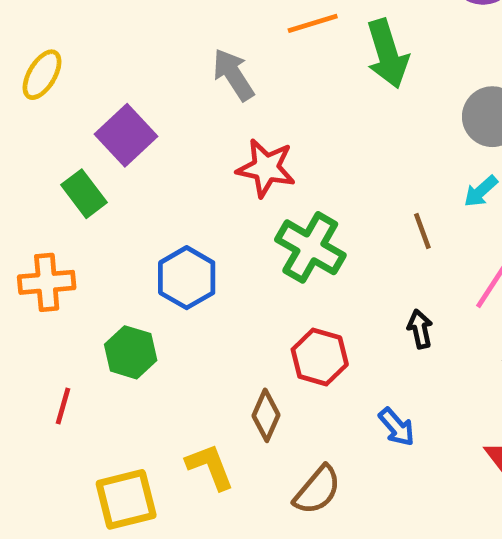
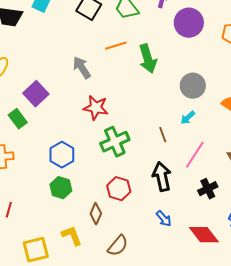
green cross: (310, 247) -> (115, 142), turned 36
black arrow: (420, 329) -> (162, 177), size x1.8
green hexagon: (131, 352) -> (61, 188), moved
blue arrow: (397, 427) -> (164, 219), moved

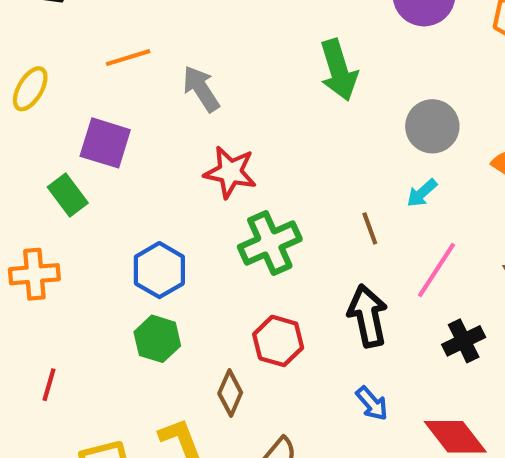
orange line: (116, 46) -> (128, 58), moved
purple square: (36, 94) -> (105, 143), turned -30

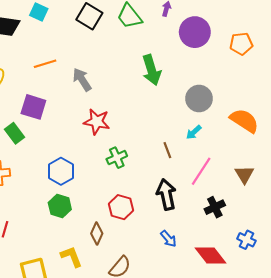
green cross: (270, 243) -> (117, 158), size x0.7

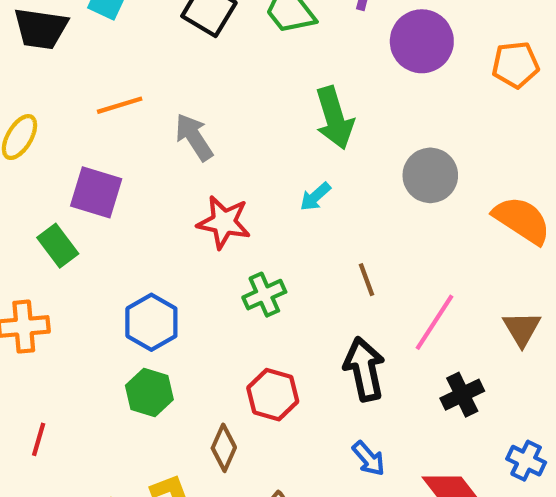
cyan arrow: (194, 132) -> (315, 197), moved

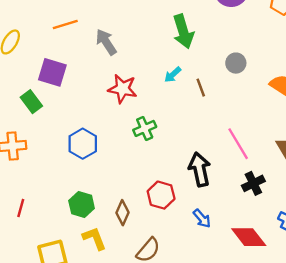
gray circle: (430, 175) -> (236, 63), size x0.7
brown line: (366, 280) -> (201, 88), moved
pink line: (435, 322) -> (238, 144), turned -64
green hexagon: (149, 392) -> (82, 204), moved
red hexagon: (273, 395) -> (161, 195), moved

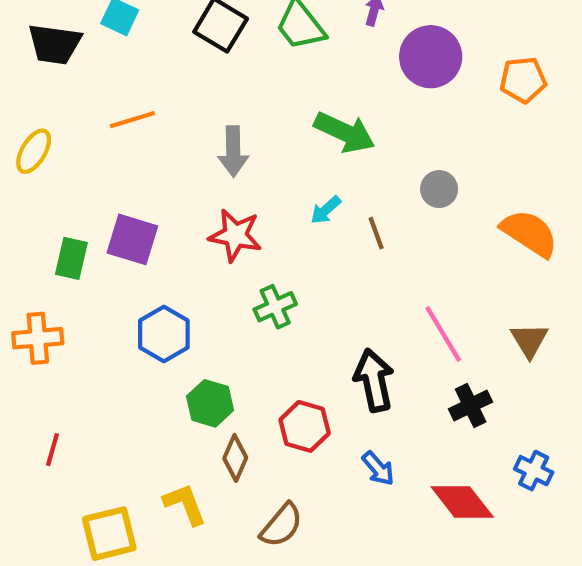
green arrow: (183, 31) -> (345, 132), turned -48
gray arrow: (106, 42) -> (233, 151), moved, turned -148
purple square: (52, 72) -> (132, 239), moved
green rectangle: (31, 102) -> (71, 258), turned 50
green hexagon: (82, 204) -> (210, 403), moved

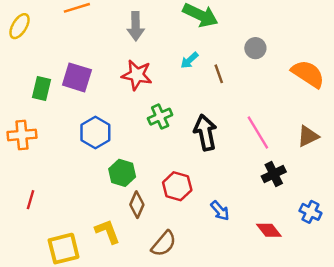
brown triangle: (529, 340) -> (308, 136), turned 35
black arrow: (374, 380) -> (205, 132), moved
red diamond: (462, 502) -> (269, 230), size x0.7

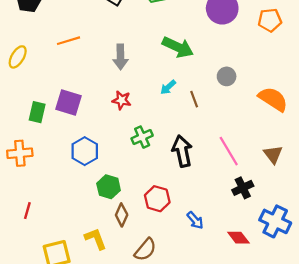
red star: (137, 75) -> (122, 100), size x0.7
brown triangle: (308, 136) -> (273, 154), turned -42
blue cross: (310, 212) -> (275, 221), size x1.6

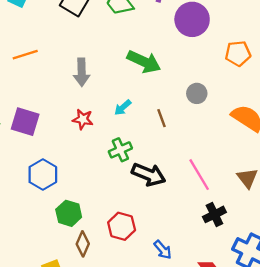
orange pentagon: (270, 20) -> (238, 53), moved
cyan arrow: (168, 87) -> (123, 108), moved
green cross: (142, 137) -> (120, 150), moved
black arrow: (182, 151) -> (149, 175), turned 124

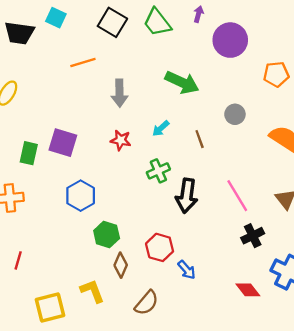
orange line: (25, 55) -> (83, 62), moved
black arrow: (149, 175) -> (187, 196), turned 76
blue arrow: (163, 250) -> (187, 270), moved

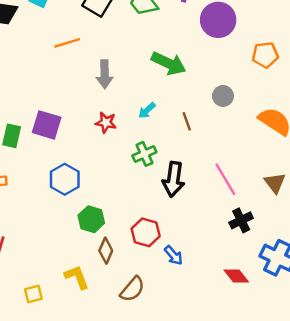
yellow square: (50, 308) -> (33, 294), size x0.6

